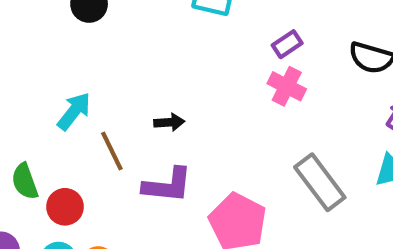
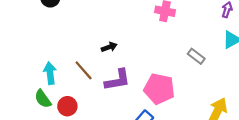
cyan arrow: (74, 111) -> (50, 73), moved, turned -30
gray rectangle: (320, 182) -> (196, 56), size x0.6

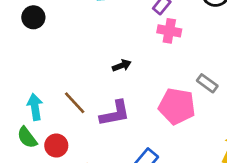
black arrow: (109, 47) -> (122, 66), moved
pink pentagon: (159, 89) -> (177, 106), moved

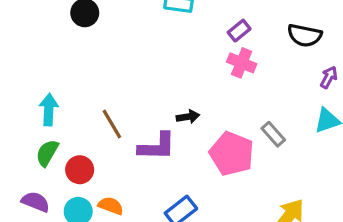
black arrow: (122, 66) -> (188, 117), moved
cyan arrow: (35, 107) -> (49, 110), moved
green semicircle: (27, 137) -> (47, 153), turned 55

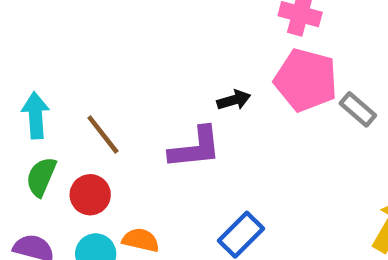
brown line: (112, 124) -> (103, 135), moved
pink pentagon: (232, 154) -> (306, 80), moved

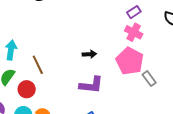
black arrow: (234, 100) -> (89, 54), moved
purple L-shape: (195, 148) -> (91, 85), moved

